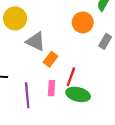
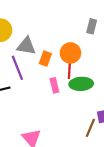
orange circle: (83, 22) -> (70, 53), moved
purple line: (27, 95) -> (17, 68), moved

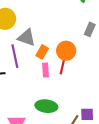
green ellipse: (81, 84) -> (46, 106), moved
pink rectangle: (54, 85) -> (45, 70), moved

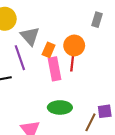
gray triangle: (27, 37) -> (30, 36), turned 36
pink rectangle: (45, 70) -> (54, 69), size x1.5

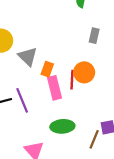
orange circle: (74, 45) -> (84, 72), moved
purple line: (20, 58) -> (22, 100), moved

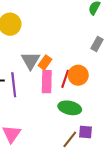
gray triangle: (28, 57) -> (31, 61), moved
green ellipse: (62, 126) -> (70, 108), moved

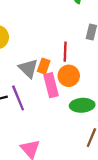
orange circle: (78, 75) -> (69, 76), moved
red line: (65, 79) -> (65, 52), moved

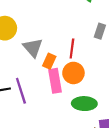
gray triangle: (28, 68) -> (33, 48), moved

